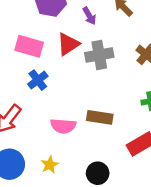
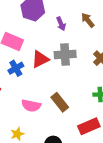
red triangle: (68, 44) -> (40, 59), moved
brown rectangle: (100, 117) -> (60, 102), turned 36

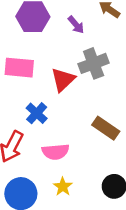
blue cross: (16, 68) -> (37, 113), moved
pink semicircle: (31, 106) -> (56, 152), moved

